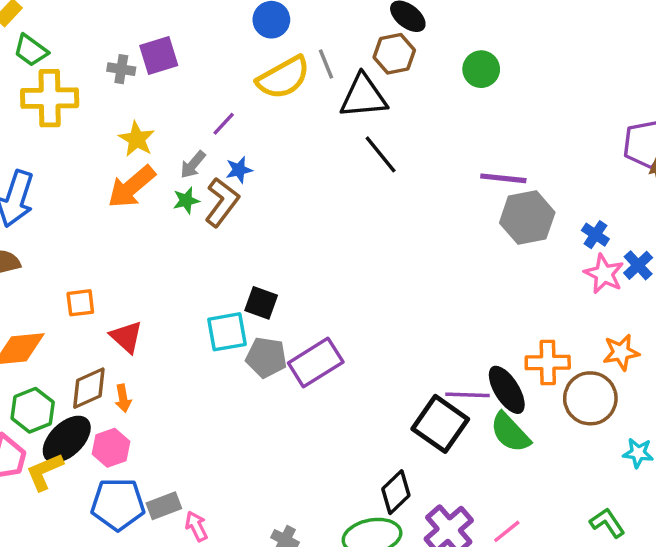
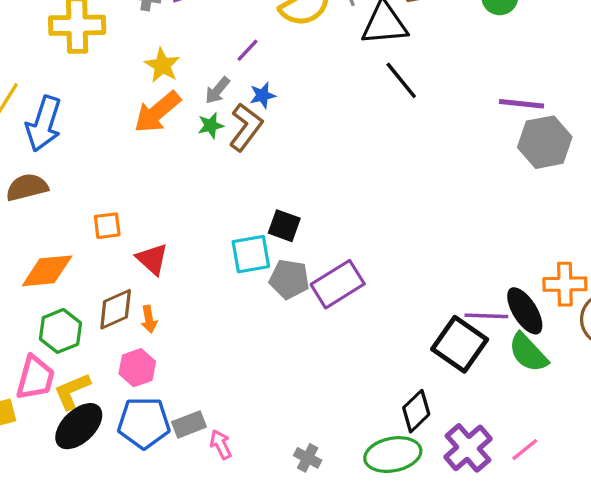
black ellipse: (67, 439) -> (79, 426), moved

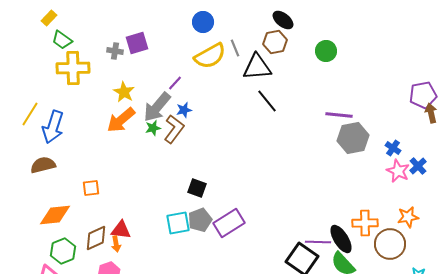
gray arrow: (217, 90) -> (157, 107), size x1.8
cyan square: (251, 254) -> (178, 223), moved
red triangle: (152, 259) -> (121, 230), moved, turned -35
gray pentagon: (289, 279) -> (200, 220), turned -30

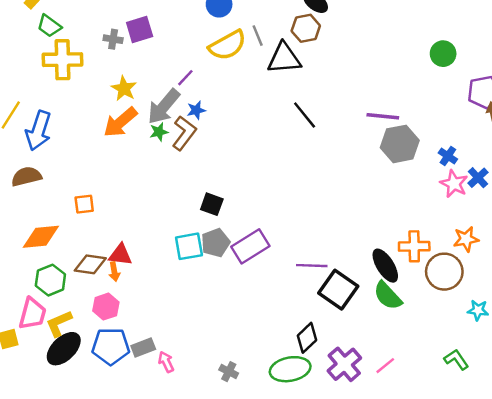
green circle: (326, 51) -> (443, 54), moved
black line: (267, 101) -> (305, 115), moved
brown diamond: (96, 238) -> (90, 264), turned 32
purple line: (318, 242) -> (312, 266), moved

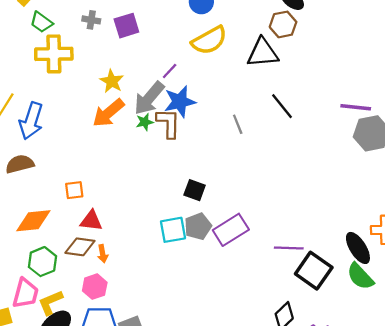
gray line: (258, 36) -> (238, 124), moved
gray cross: (113, 39) -> (91, 20), moved
blue star: (196, 110) -> (180, 102), size x1.8
brown L-shape: (184, 133) -> (168, 123), turned -36
red triangle: (120, 255) -> (91, 221), moved

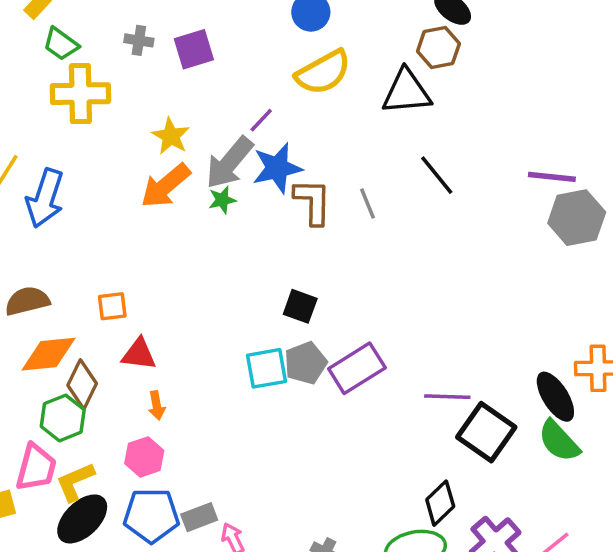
brown L-shape: (168, 123) -> (313, 202), moved
brown semicircle: (20, 164) -> (27, 301), moved
brown diamond: (80, 247) -> (82, 384), moved, turned -72

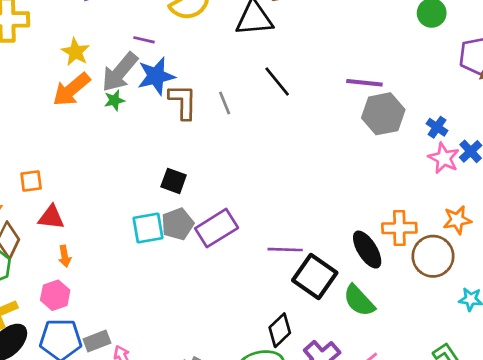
purple line: (261, 120) -> (144, 40), turned 60
green semicircle: (559, 441) -> (359, 301), moved

